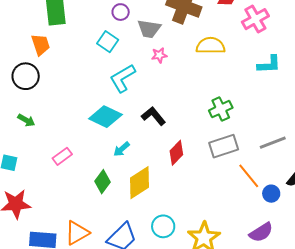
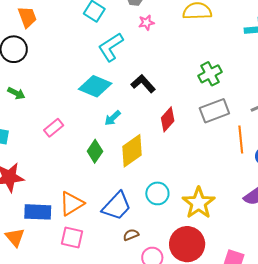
orange line: (249, 176) -> (241, 139), turned 36

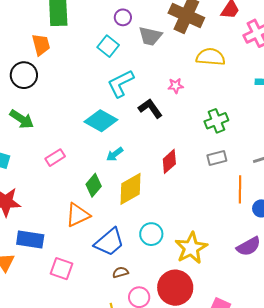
pink star: (146, 23) -> (176, 86), moved
black L-shape: (143, 84) -> (150, 108), moved
green arrow: (16, 93) -> (22, 119), size x1.4
gray rectangle: (214, 111) -> (217, 158), size x0.7
orange triangle: (72, 204) -> (78, 215), moved

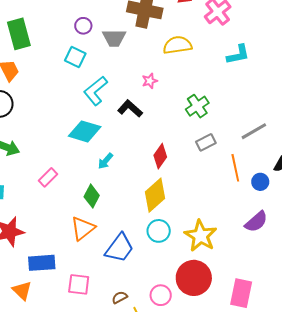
yellow diamond: (131, 189) -> (155, 195), moved
brown semicircle: (120, 272) -> (120, 297), moved

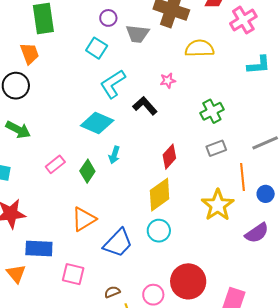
cyan arrow: (105, 161) -> (114, 155), turned -30
green diamond: (92, 196) -> (87, 171), moved
yellow star: (201, 236) -> (218, 205), moved

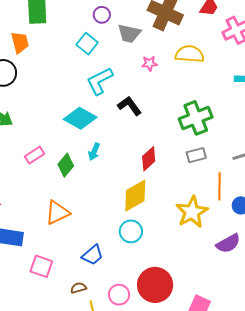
pink star: (168, 81) -> (149, 63), moved
green cross: (212, 111) -> (196, 118), size x1.4
blue trapezoid: (118, 243) -> (93, 255), moved, size x0.7

